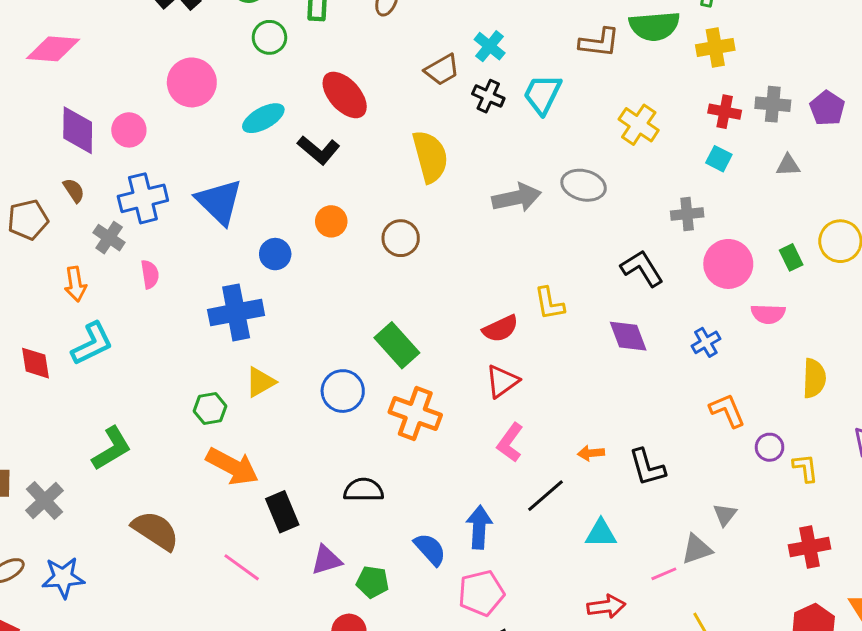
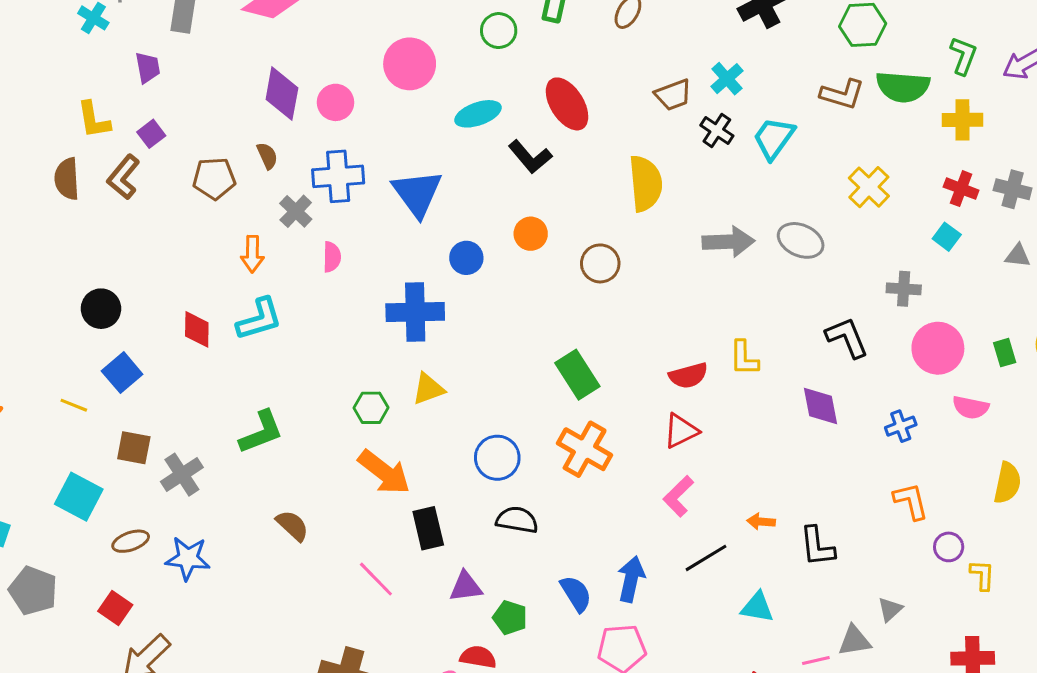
blue circle: (343, 391) -> (497, 458), moved
brown semicircle: (155, 531) -> (292, 526), size x0.7

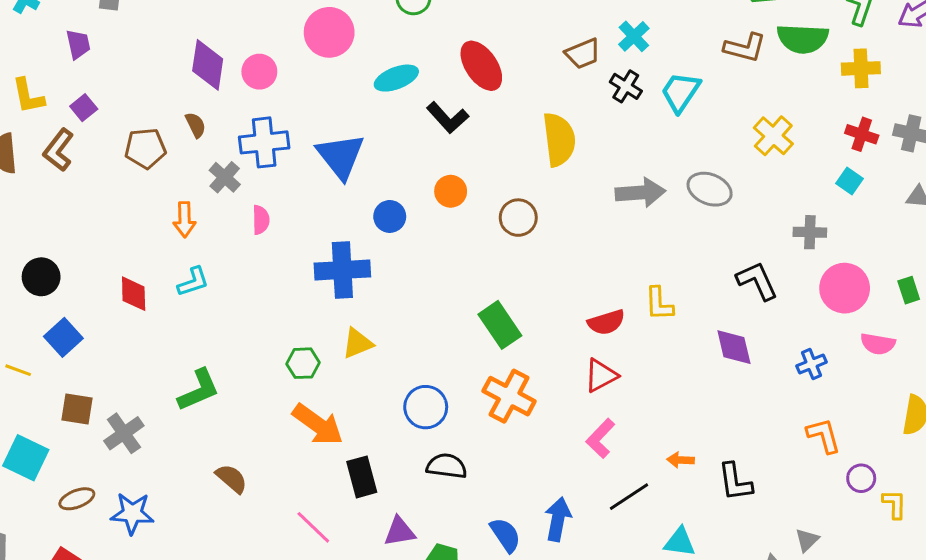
cyan L-shape: (259, 319) -> (193, 282), size x0.7

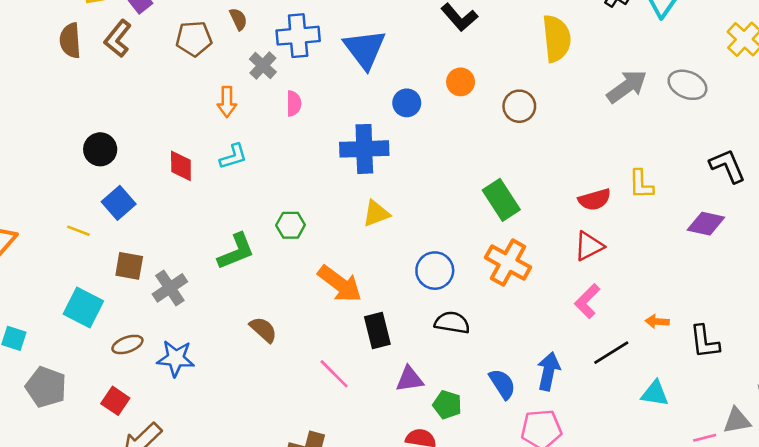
gray arrow: (640, 193) -> (627, 87), turned -33
purple diamond: (734, 347) -> (706, 224), turned -66
green hexagon: (303, 363) -> (291, 225), moved

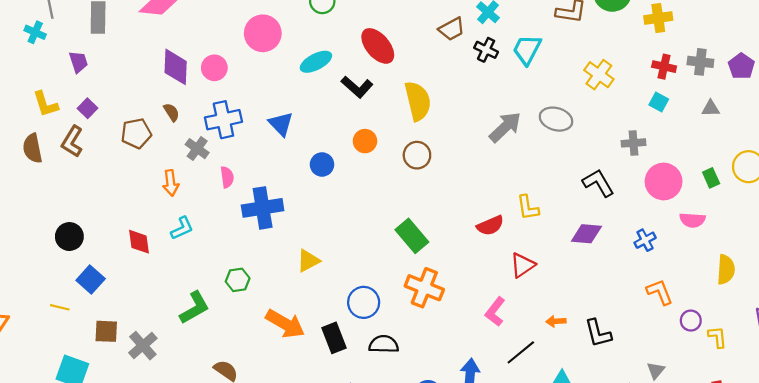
yellow semicircle: (557, 38) -> (418, 101), moved
blue triangle: (365, 49) -> (281, 124), size x0.7
blue cross: (364, 149) -> (263, 208), moved
red triangle: (589, 246) -> (523, 265), moved
black rectangle: (377, 331) -> (334, 338), moved

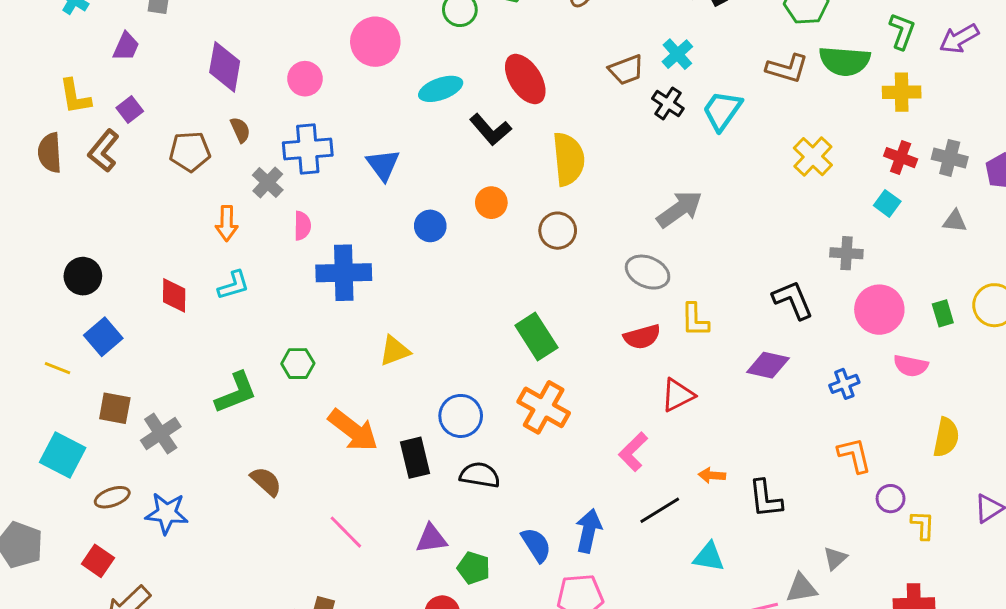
purple trapezoid: (78, 62) -> (126, 47), turned 35
purple diamond: (176, 67) -> (225, 67), moved
gray ellipse: (556, 119) -> (648, 272), moved

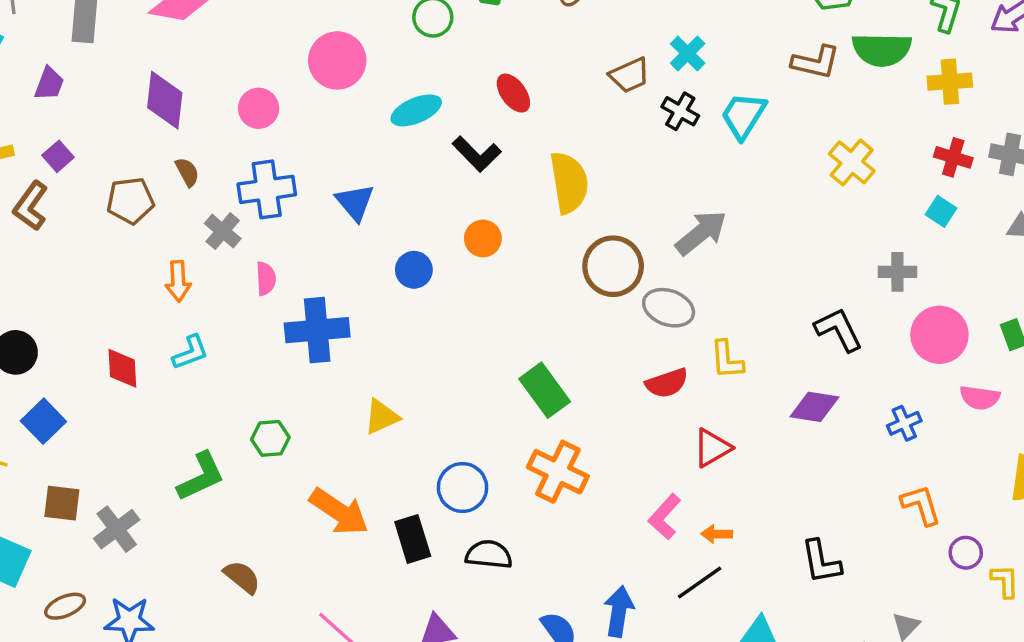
red ellipse: (525, 79) -> (513, 93), size x0.7
brown circle: (558, 231) -> (613, 266), moved, size x1.4
orange arrow: (712, 475) -> (717, 534), moved

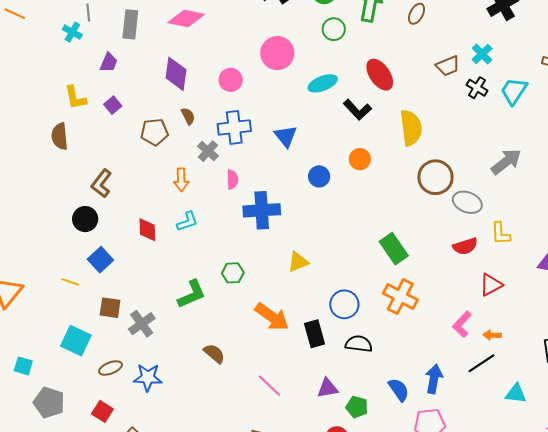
red ellipse: (513, 93) -> (380, 75), size x1.4
brown L-shape: (31, 206) -> (101, 183), moved
gray arrow: (701, 233) -> (506, 162), moved

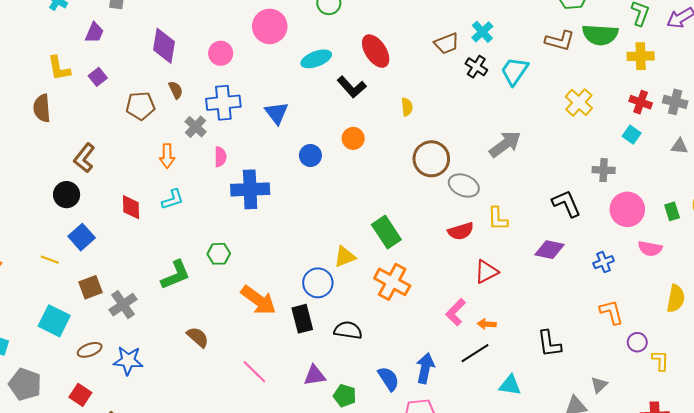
yellow semicircle: (411, 128) -> (407, 107), size x0.5
yellow triangle: (298, 262) -> (345, 257), moved
blue circle: (344, 304) -> (318, 283), moved
brown square: (110, 308) -> (90, 287), turned -30

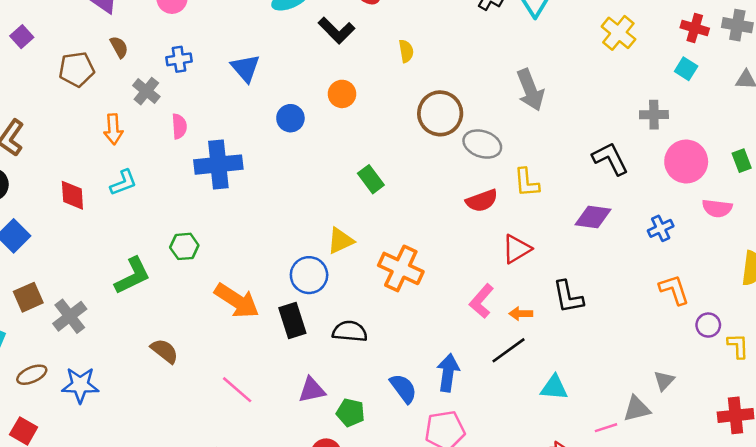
blue cross: (223, 103) -> (179, 59), size x0.6
gray arrow: (505, 144) -> (530, 90), turned 108
green rectangle: (386, 232) -> (371, 179), moved, size x0.7
black L-shape: (549, 344) -> (568, 297), moved

